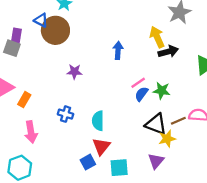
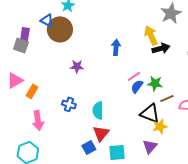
brown line: (178, 121) -> (167, 98), moved

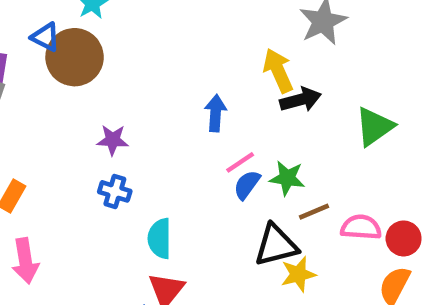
blue arrow: (116, 47) -> (216, 113), moved
blue cross: (69, 104) -> (115, 191), moved
black triangle: (150, 113) -> (276, 245), turned -35

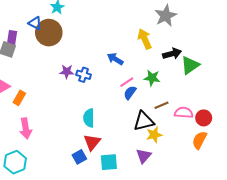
black arrow: (301, 100) -> (172, 54), moved
blue arrow: (216, 113) -> (115, 59), turned -63
green star: (287, 178) -> (152, 78), moved
blue cross: (115, 191) -> (84, 75), moved

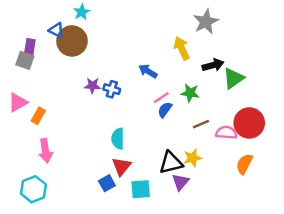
red circle: (204, 118) -> (249, 123), moved, size x1.6
black triangle: (144, 121) -> (171, 163), moved

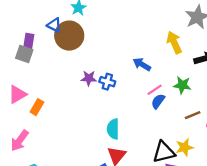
pink arrow: (45, 151) -> (20, 140), moved, turned 45

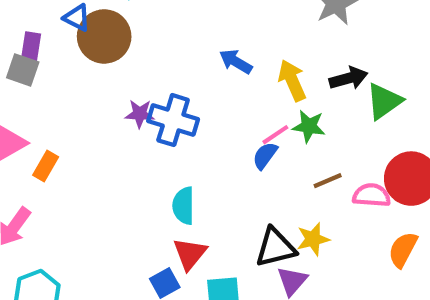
yellow arrow: (174, 42) -> (292, 80), moved
blue arrow: (142, 64) -> (236, 62), moved
blue cross: (107, 82) -> (173, 120), size x1.6
pink line: (155, 90) -> (275, 135), moved

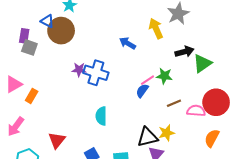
gray square: (23, 70) -> (29, 47), moved
yellow arrow: (292, 80) -> (156, 28), moved
red triangle: (190, 254) -> (57, 140), moved

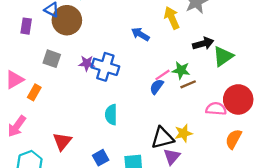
gray square: (29, 47) -> (52, 59), moved
brown line: (174, 103) -> (188, 84), moved

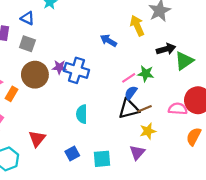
brown circle: (67, 20) -> (35, 75), moved
gray square: (52, 59) -> (27, 44), moved
brown line: (188, 84) -> (145, 109), moved
blue semicircle: (157, 87) -> (131, 93), moved
black triangle: (162, 138) -> (129, 109), moved

